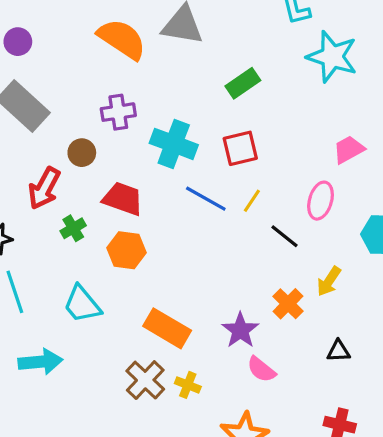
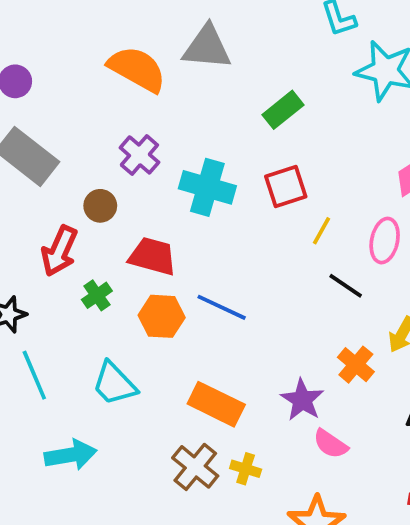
purple cross: (118, 112) -> (139, 155), turned -36
blue line: (206, 199) -> (222, 307), moved
yellow line: (252, 201) -> (321, 231), moved

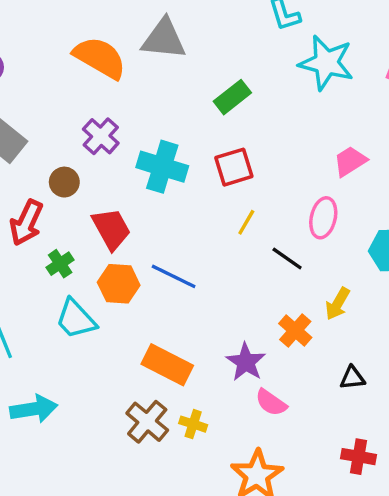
yellow line: (321, 231) -> (246, 222), moved
red trapezoid: (153, 256) -> (111, 229), turned 45
cyan trapezoid: (114, 384) -> (76, 319), moved

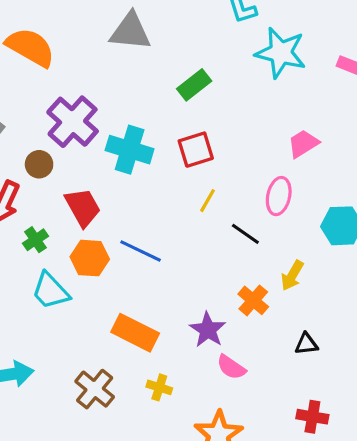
orange semicircle: (100, 58) -> (30, 47), moved
purple cross: (101, 136) -> (73, 122), size x1.5
brown cross: (147, 422) -> (95, 389), moved

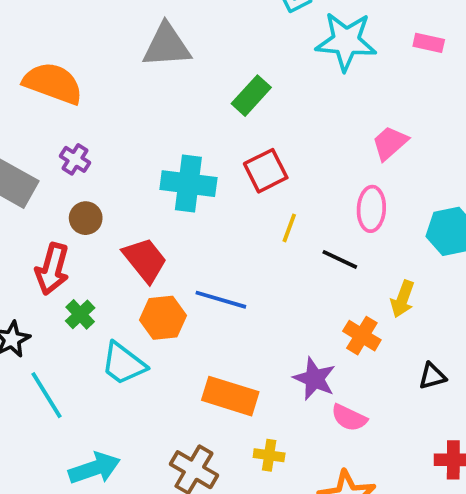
purple cross: (73, 122) -> (75, 159), moved, size x0.5
green cross: (35, 240) -> (80, 314), moved

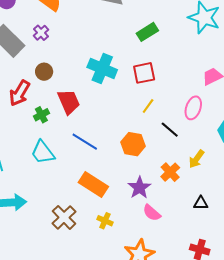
purple cross: (75, 159) -> (41, 33), moved
blue line: (221, 300) -> (85, 142), moved
green cross: (80, 314) -> (41, 115), moved
orange hexagon: (163, 318) -> (133, 144), moved

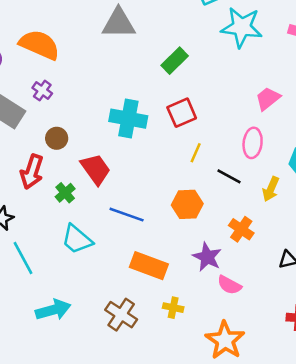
yellow arrow: (196, 159) -> (271, 189), moved

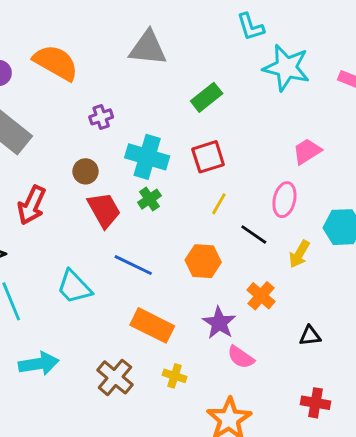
purple cross: (42, 91) -> (101, 117), moved, turned 30
brown circle: (57, 138) -> (85, 171), moved
green cross: (65, 193) -> (149, 199), moved

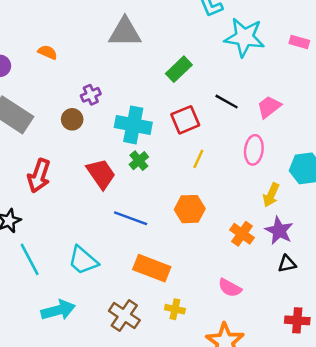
orange semicircle: (56, 63) -> (48, 52), size x0.5
brown circle: (85, 171) -> (72, 119), moved
black line: (254, 234) -> (227, 102), moved
cyan trapezoid: (74, 287) -> (83, 260), moved
purple star: (219, 323) -> (279, 231), moved

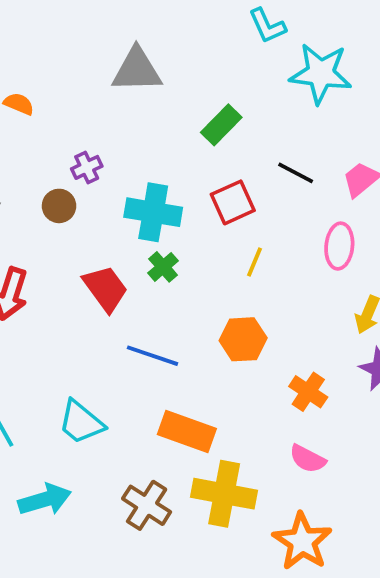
orange cross: (242, 234) -> (308, 392), moved
yellow cross: (175, 309) -> (224, 494), size x2.0

